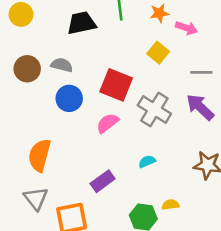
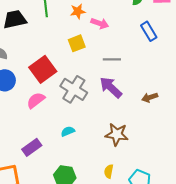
yellow square: (158, 53) -> (77, 43), turned 30
red square: (116, 85) -> (43, 69), turned 32
yellow semicircle: (170, 205) -> (109, 171), moved, turned -72

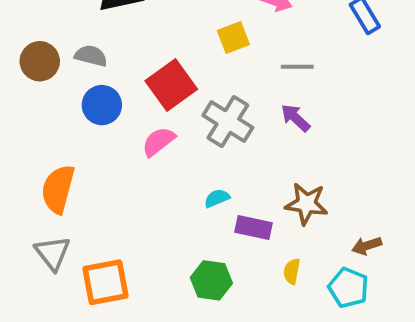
purple arrow: (111, 87) -> (295, 118), size x0.7
brown arrow: (150, 97) -> (367, 246), moved
purple rectangle: (32, 147) -> (253, 227), moved, turned 48

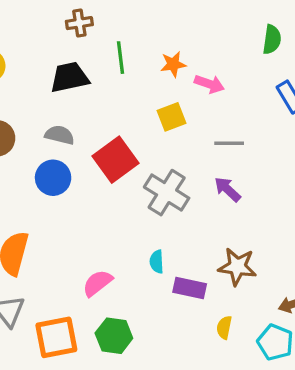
gray semicircle: (91, 56) -> (60, 135), moved
pink semicircle: (158, 142) -> (97, 283), moved
cyan semicircle: (217, 198) -> (157, 262), turned -70
green hexagon: (211, 280) -> (114, 336), moved

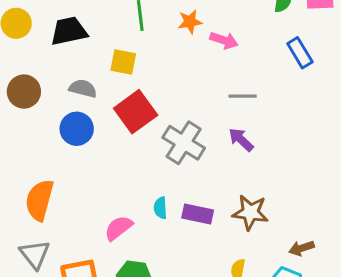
black trapezoid: (69, 77) -> (69, 31), moved
yellow square: (172, 117) -> (123, 62), moved, turned 32
cyan semicircle: (157, 262) -> (160, 208), moved
purple rectangle: (190, 288) -> (198, 214), moved

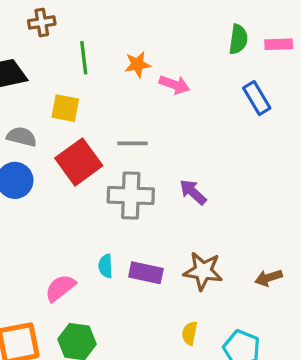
gray line: (243, 96) -> (132, 143), moved
gray cross: (184, 143) -> (131, 195), turned -30
brown arrow: (302, 248) -> (269, 278), moved

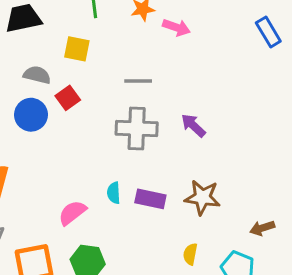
blue rectangle: (257, 98) -> (268, 32), moved
red square: (79, 162) -> (68, 98), moved, size x0.6
brown arrow: (269, 278) -> (262, 228), moved

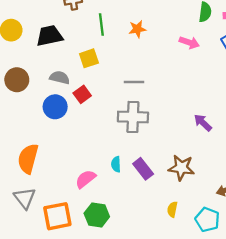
pink arrow: (176, 27) -> (189, 43), moved
yellow square: (77, 49) -> (89, 58), turned -30
purple arrow: (193, 125) -> (203, 123), moved
purple rectangle: (150, 199) -> (143, 169), turned 40

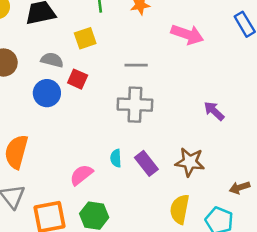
pink arrow: (189, 43) -> (187, 34), moved, size x1.4
red square: (82, 94) -> (78, 79), turned -30
yellow semicircle: (172, 209) -> (180, 209), size x1.6

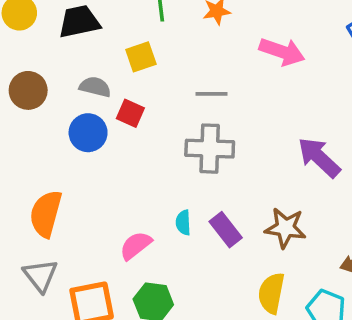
purple arrow: (214, 111) -> (319, 157), size x1.5

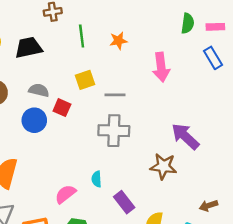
pink arrow: (282, 52) -> (161, 67), turned 64
yellow square: (141, 57) -> (85, 80), moved
brown star: (285, 228) -> (163, 166), moved
purple rectangle: (226, 230) -> (124, 202), moved

